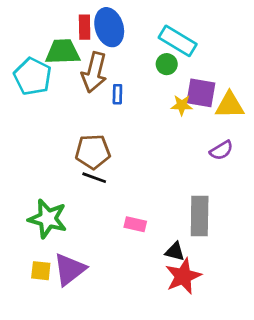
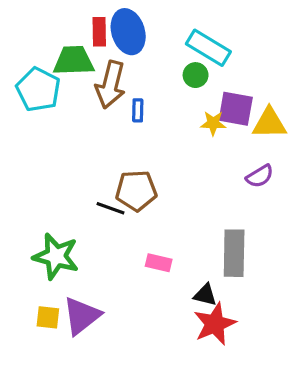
brown pentagon: (93, 152) -> (136, 191), moved

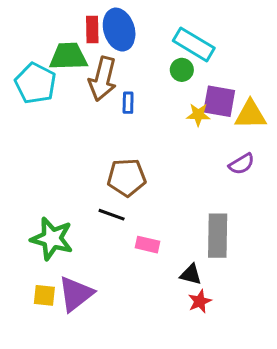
black line: (110, 208) -> (112, 215), moved
red star: (215, 324) -> (200, 301), size x0.6

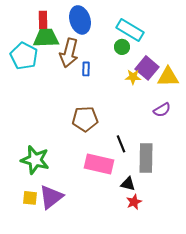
red rectangle: (92, 30) -> (43, 20), moved
purple square: (219, 101) -> (147, 68), turned 30
black line: (112, 215) -> (121, 144), moved, turned 48
pink rectangle: (147, 245) -> (99, 164), size x1.8

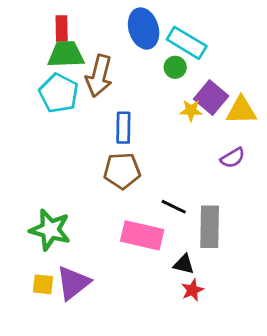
blue ellipse: (80, 20) -> (144, 28), moved
cyan pentagon: (24, 56) -> (59, 93), moved
blue rectangle: (86, 69) -> (123, 128), moved, size x1.5
black line: (121, 144) -> (174, 207), turned -42

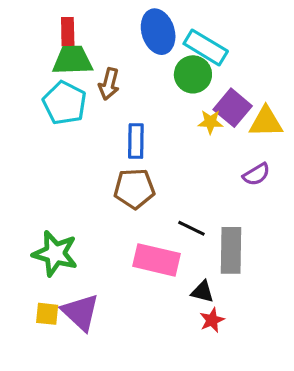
green circle: (175, 67) -> (193, 74), size x1.5
brown arrow: (99, 76) -> (109, 84), size x0.7
purple triangle: (73, 283) -> (80, 312), turned -39

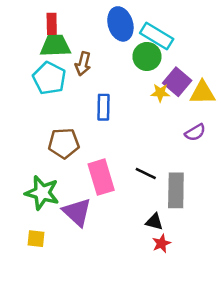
brown pentagon: (134, 189) -> (64, 143), moved
pink rectangle: (157, 260) -> (101, 177), moved, turned 60
purple triangle: (80, 312) -> (77, 212), moved

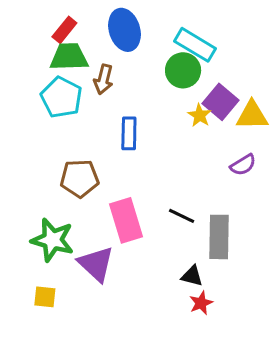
red rectangle: (52, 24) -> (64, 30), turned 40
blue ellipse: (120, 24) -> (124, 30), moved
yellow star: (160, 93) -> (200, 115), turned 30

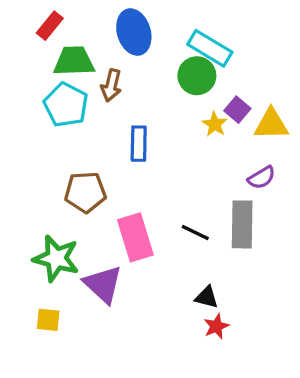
red rectangle: (64, 30) -> (50, 26), moved
purple square: (221, 102) -> (237, 110), size x0.7
gray rectangle: (219, 237) -> (242, 224), moved

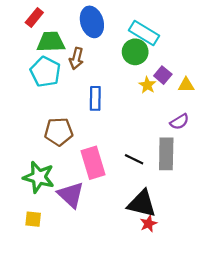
yellow triangle: (271, 124) -> (186, 85), size x0.7
black triangle: (207, 297) -> (142, 204), size x1.8

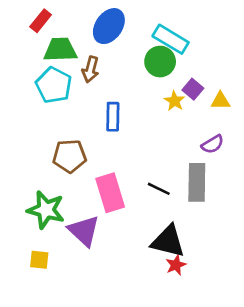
blue ellipse: (92, 22) -> (109, 26), turned 52

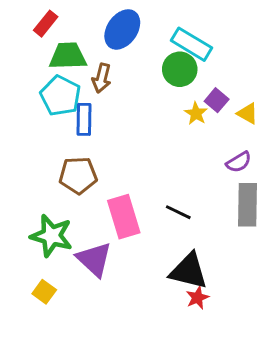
yellow triangle: (220, 101) -> (248, 113), turned 30
blue rectangle: (113, 117) -> (84, 119), moved
gray rectangle: (197, 182) -> (248, 205), moved
yellow square: (39, 260) -> (44, 292), turned 30

